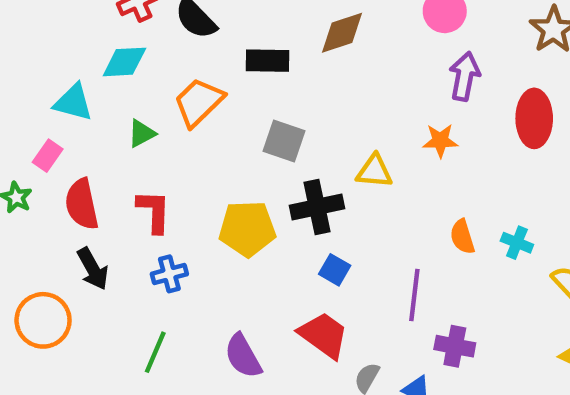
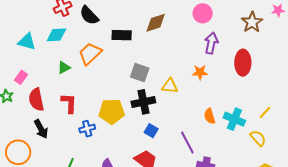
cyan triangle: (73, 102) -> (27, 42), moved
gray square: (284, 141) -> (140, 73), moved
cyan cross: (517, 243) -> (234, 119), size x1.5
blue cross: (169, 274) -> (87, 129), moved
purple line: (414, 295) -> (187, 143), turned -35

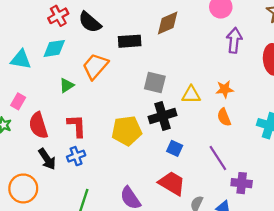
orange star: (200, 72) -> (225, 89), moved
orange semicircle: (210, 116) -> (224, 117), moved
blue cross: (87, 129) -> (76, 156), moved

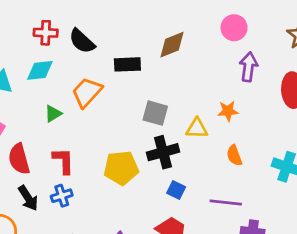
red cross: (58, 16) -> (46, 33), turned 30
orange star: (225, 89) -> (228, 111), moved
purple line: (218, 158) -> (226, 202), turned -52

